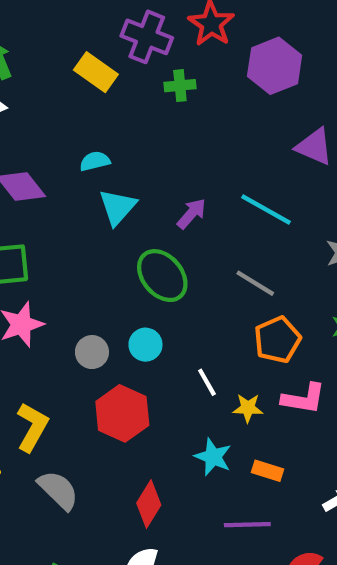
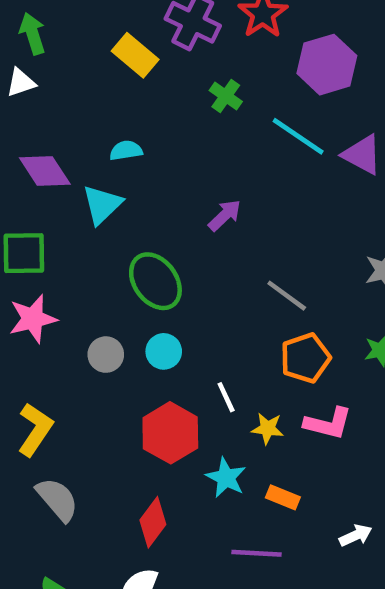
green cross: (180, 86) -> (226, 96), moved, turned 36
cyan triangle: (118, 207) -> (102, 205), moved
cyan line: (266, 210) -> (298, 136), moved
green ellipse: (162, 276) -> (155, 281), moved
red hexagon: (122, 413) -> (170, 433), moved

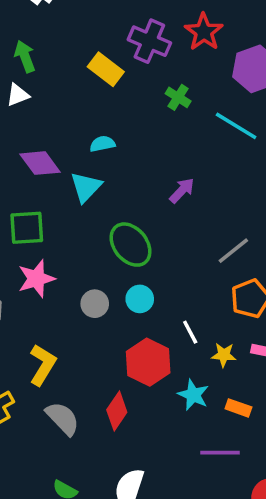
gray line: (287, 296) -> (233, 251), turned -72
red diamond: (153, 522) -> (117, 411), moved

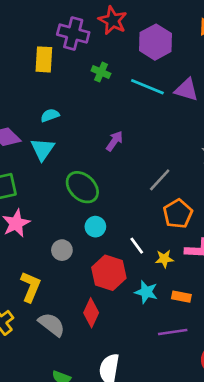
yellow rectangle: (106, 69) -> (44, 59), turned 65
gray circle: (95, 304) -> (62, 250), moved

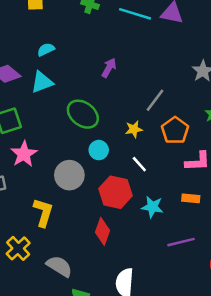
cyan triangle: (43, 149) -> (42, 82), turned 40
gray circle: (62, 250) -> (69, 175), size x1.5
yellow star: (164, 259) -> (134, 129), moved
orange rectangle: (181, 297) -> (191, 198), moved
gray semicircle: (52, 324) -> (59, 266), moved

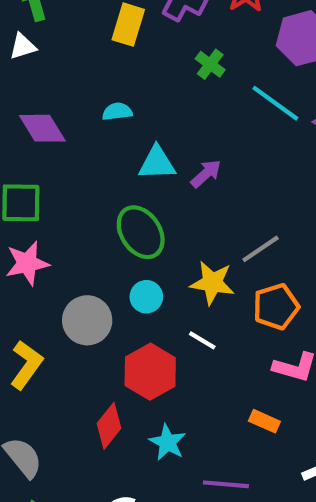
cyan triangle: (42, 82) -> (157, 163), moved
yellow star: (134, 129) -> (212, 283), size x1.5
white line: (139, 164) -> (202, 340), turned -36
cyan star: (152, 207) -> (168, 442), moved

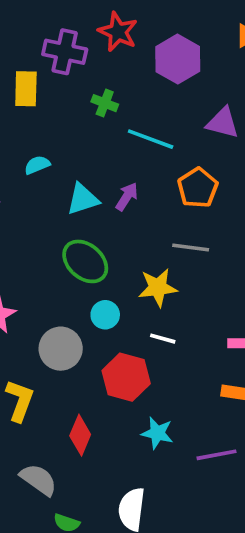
cyan line: (275, 103) -> (151, 139), moved
gray line: (261, 249) -> (191, 247), turned 57
orange pentagon: (276, 307) -> (198, 188), moved
red diamond: (109, 426) -> (80, 435), moved

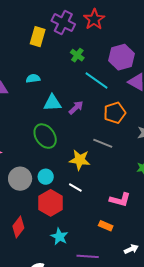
purple hexagon: (178, 59) -> (122, 57), moved
cyan circle: (105, 315) -> (46, 177), moved

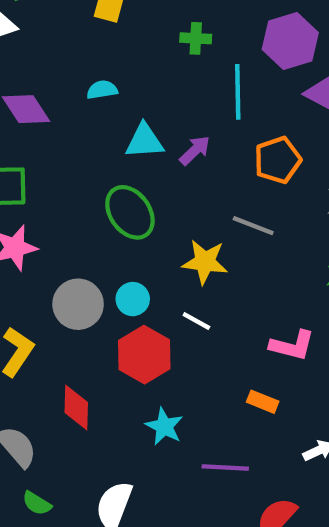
green cross: (77, 55) -> (196, 38), turned -32
cyan line: (97, 81) -> (238, 92), turned 55
red diamond: (18, 227) -> (76, 408), turned -35

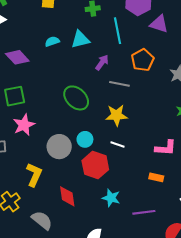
cyan triangle: (144, 141) -> (80, 39), moved
gray line: (253, 226) -> (119, 84), moved

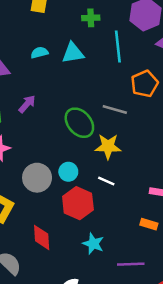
purple arrow: (102, 63) -> (27, 104), moved
green ellipse: (76, 98) -> (79, 123), moved

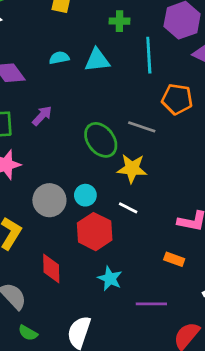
orange pentagon: (145, 84) -> (177, 99), turned 30

